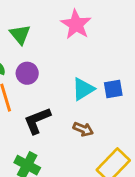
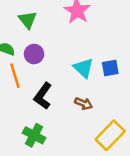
cyan triangle: (83, 89) -> (84, 68), turned -45
black L-shape: (37, 121) -> (43, 96), turned -32

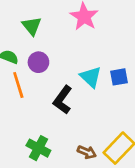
black L-shape: (43, 96) -> (63, 100), moved
brown arrow: (84, 104) -> (87, 152), moved

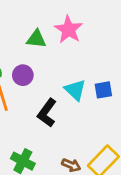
green triangle: (32, 26) -> (36, 39), moved, turned -45

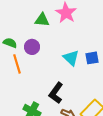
black L-shape: (47, 113) -> (56, 93), moved

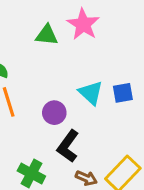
purple circle: (32, 47) -> (54, 113), moved

